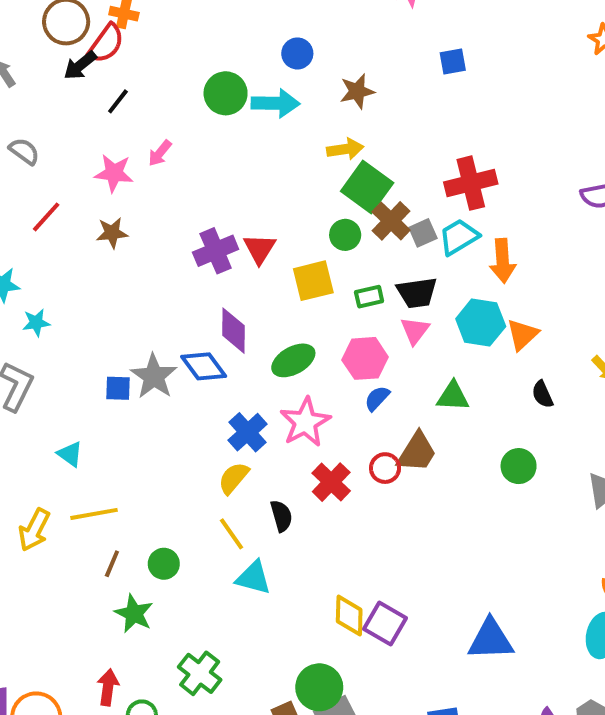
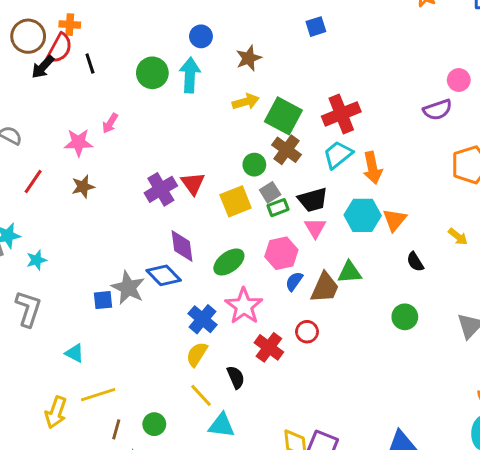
black line: (118, 101) -> (90, 63), moved, turned -48
cyan arrow: (275, 103) -> (190, 75), turned -80
green square: (367, 187) -> (283, 116), moved
gray square: (423, 233) -> (270, 192), moved
brown trapezoid: (417, 452) -> (325, 288), moved

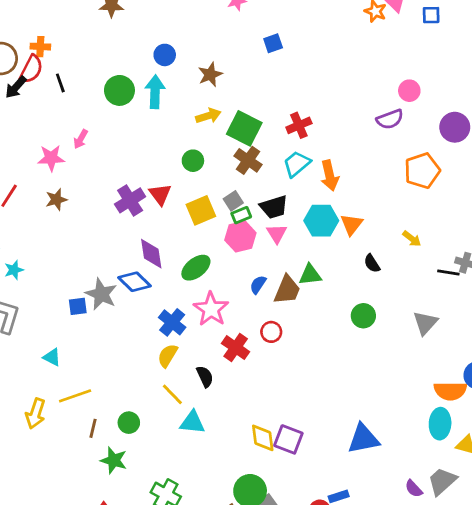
red cross: (341, 114) -> (299, 125), size x0.7
green circle: (254, 165) -> (193, 161), moved
pink hexagon: (281, 253) -> (240, 236), moved

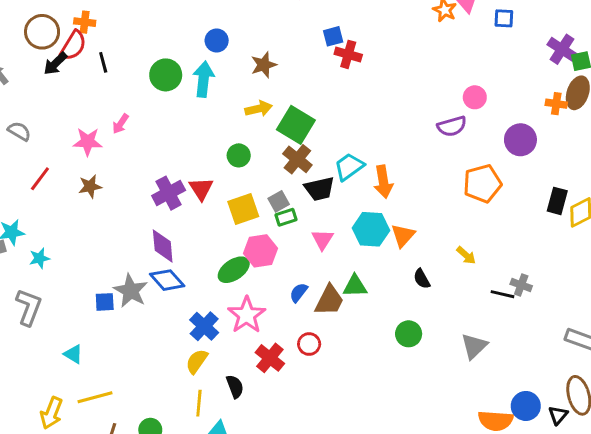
red cross: (299, 125) -> (348, 54), moved, turned 35
black trapezoid: (274, 207) -> (319, 189), moved
pink hexagon: (240, 236) -> (261, 251), moved
purple diamond: (151, 254) -> (163, 246), moved
yellow line: (172, 394) -> (199, 403), turned 45

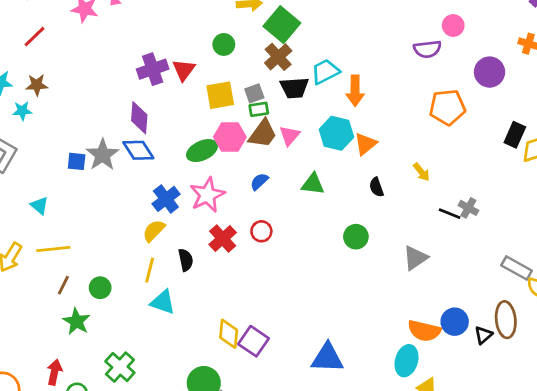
brown star: (90, 186) -> (37, 85), moved
brown trapezoid: (329, 300) -> (263, 134), moved

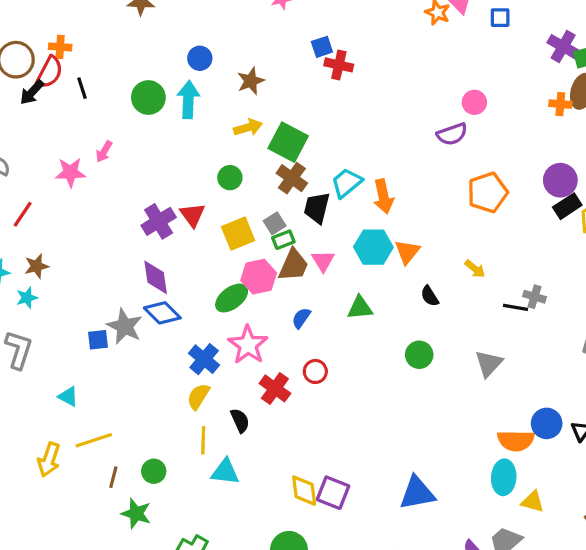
purple circle: (490, 72) -> (560, 180), moved
black trapezoid: (294, 88) -> (317, 208), turned 120
black rectangle: (515, 135) -> (567, 206), turned 45

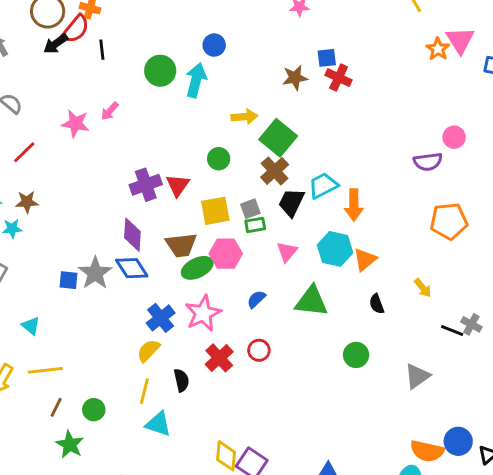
brown star: (251, 81) -> (295, 78), moved
brown trapezoid: (293, 265) -> (181, 245), moved, turned 48
green triangle: (360, 308) -> (311, 301), size x1.4

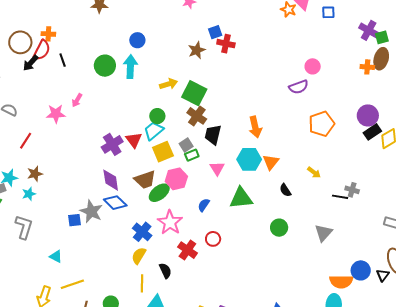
cyan trapezoid: (323, 186) -> (154, 131), moved

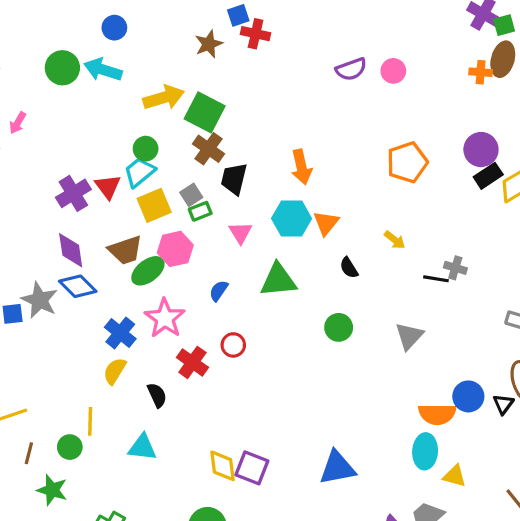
cyan arrow: (130, 67) -> (103, 70), turned -75
yellow arrow: (169, 84) -> (164, 98), size x1.4
purple semicircle: (299, 87) -> (351, 69), moved
yellow line: (142, 283) -> (90, 421), moved

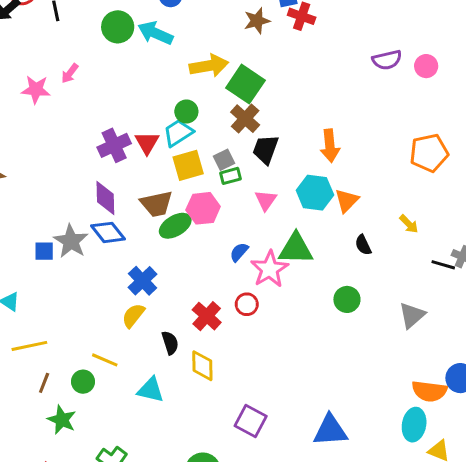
pink star: (165, 318) -> (270, 269), moved
yellow line: (90, 421) -> (105, 360), turned -75
yellow diamond: (223, 466) -> (202, 366), moved

